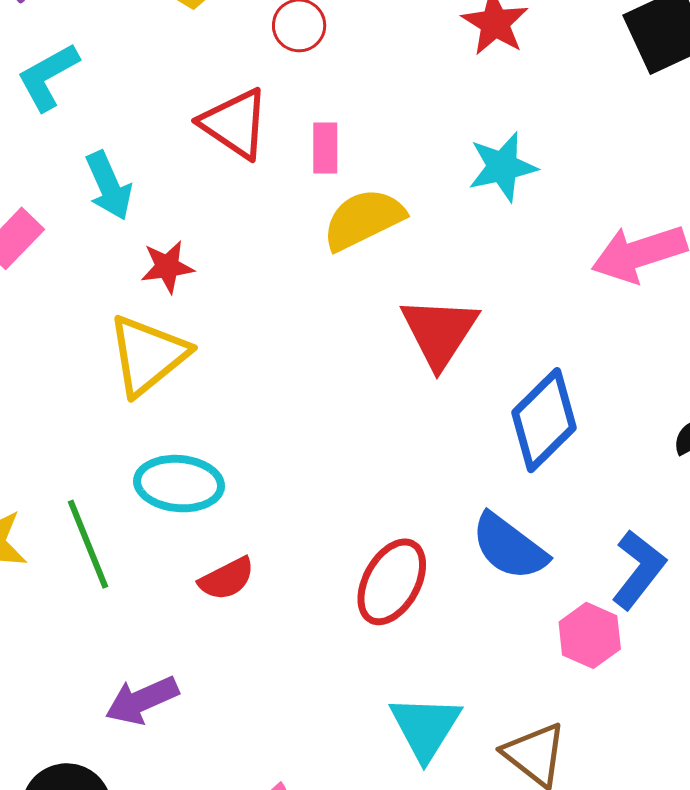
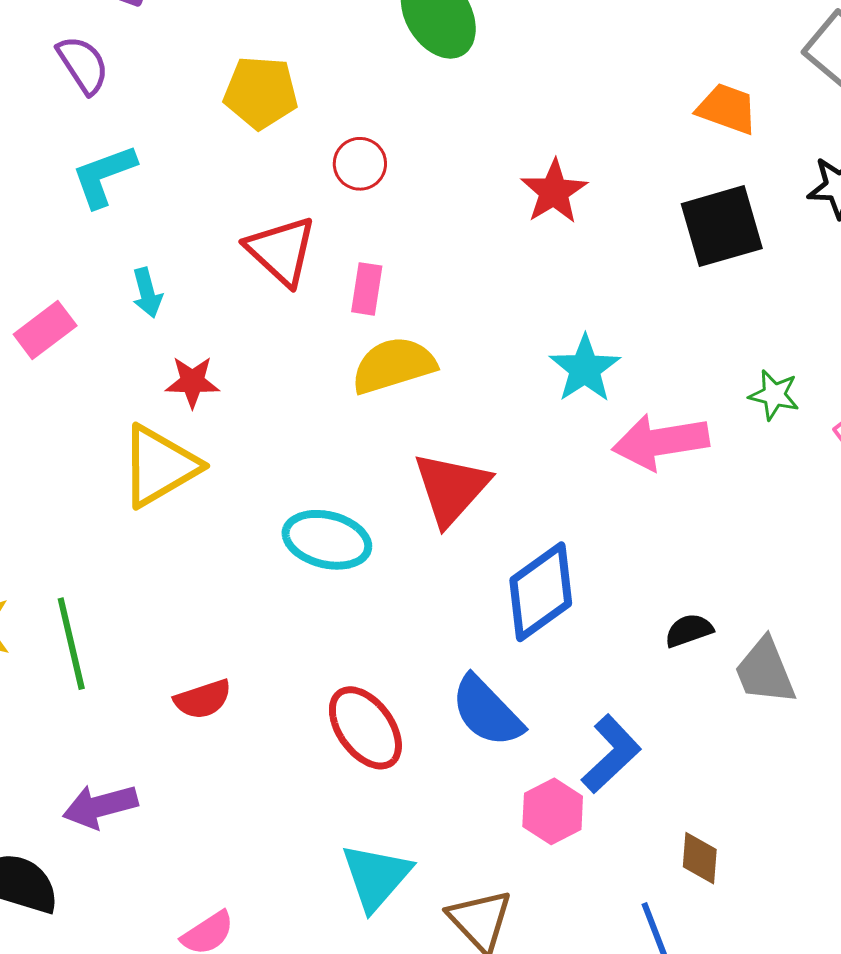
cyan star: (503, 167) -> (585, 369), moved, turned -30
cyan arrow: (109, 186) -> (147, 293), size x0.7
cyan ellipse: (179, 484) -> (327, 540), moved
red ellipse: (392, 582) -> (365, 728), turned -74

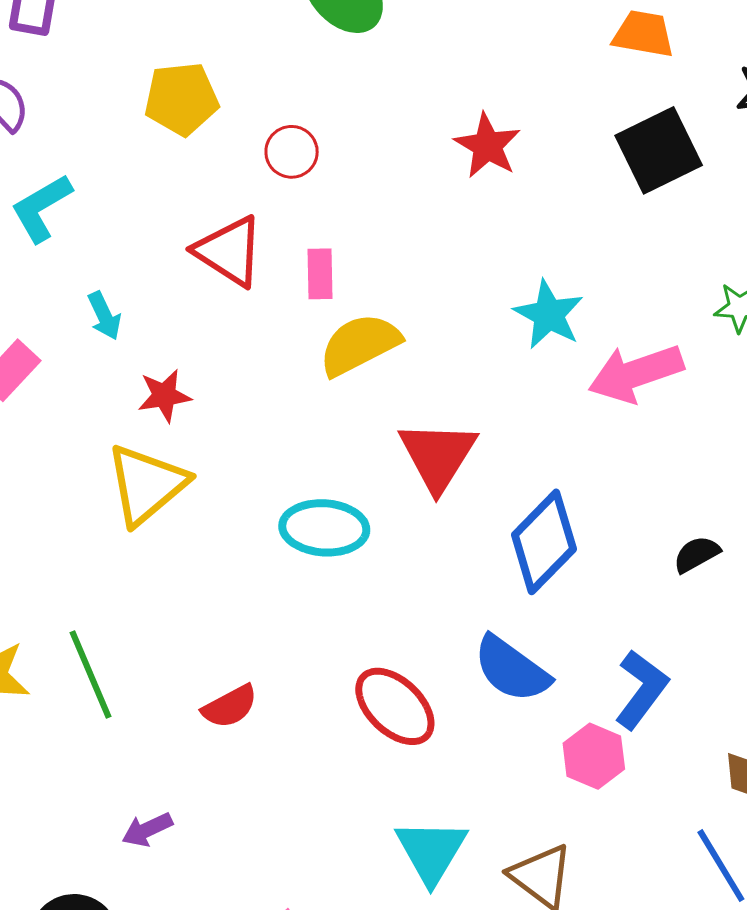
purple arrow: (100, 806) -> (147, 830), size x0.7

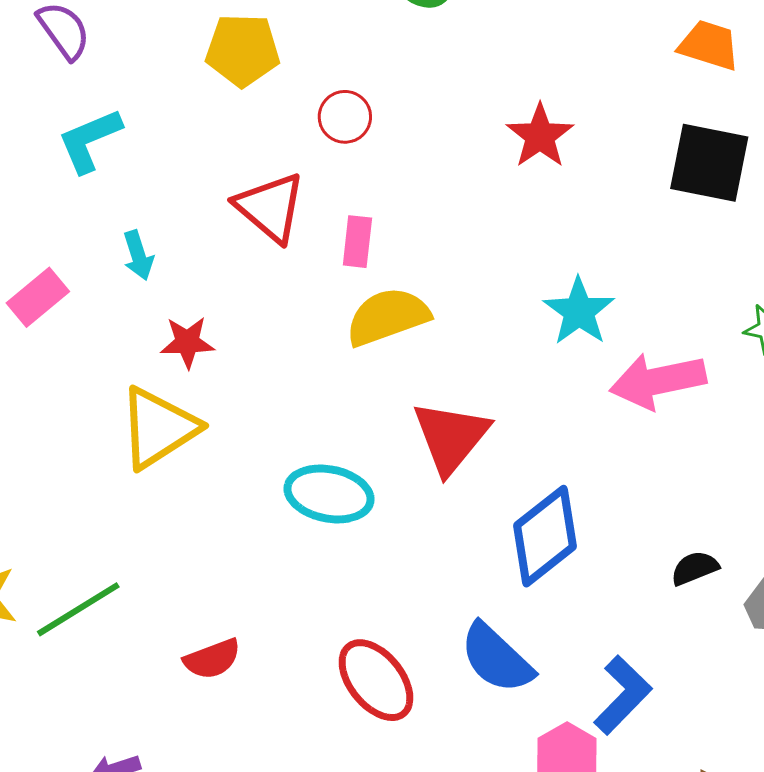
black square: (659, 150) -> (709, 163), turned 30
green line: (91, 675) -> (78, 609), turned 74

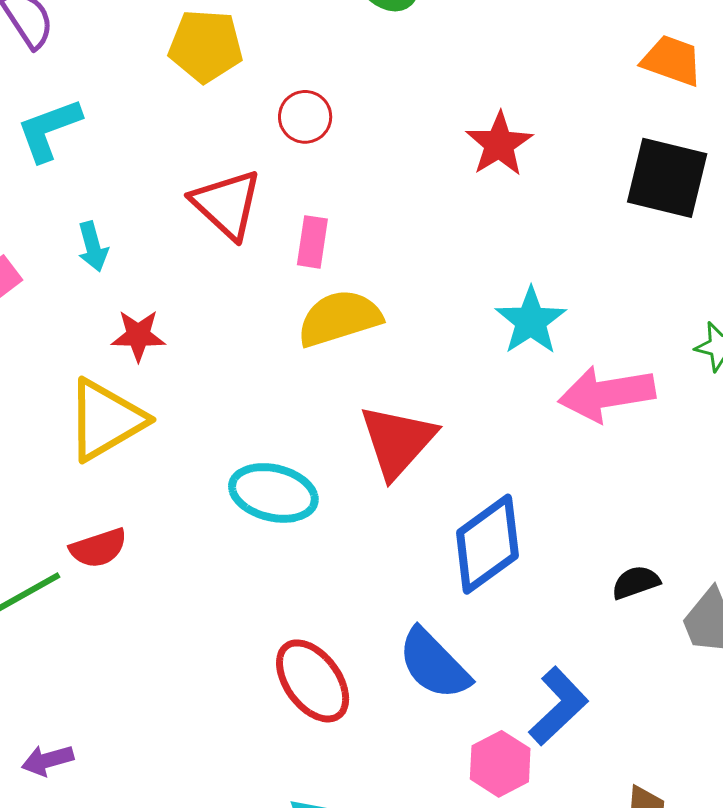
red semicircle: (212, 659) -> (98, 548), moved

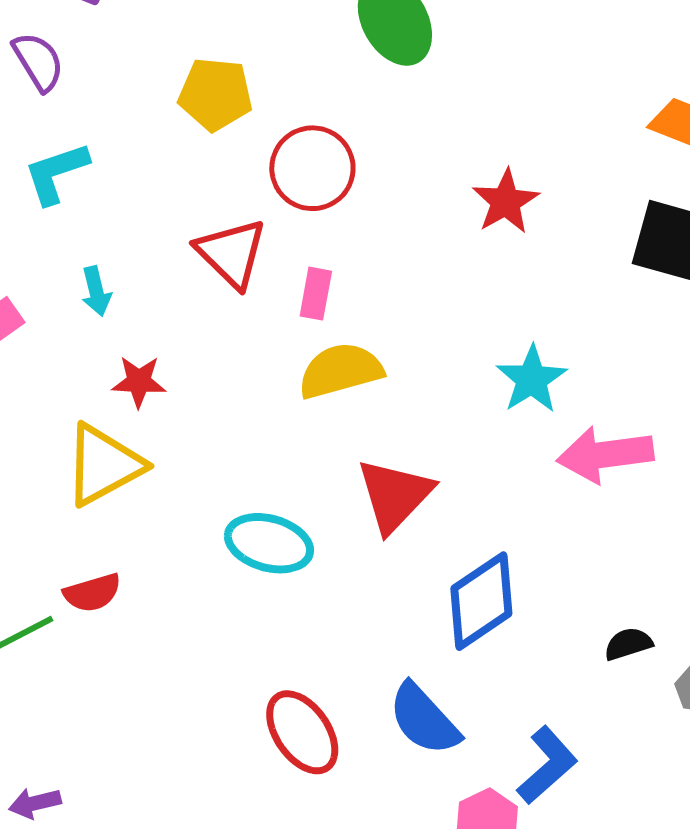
red circle: (305, 117) -> (312, 168), size x1.6

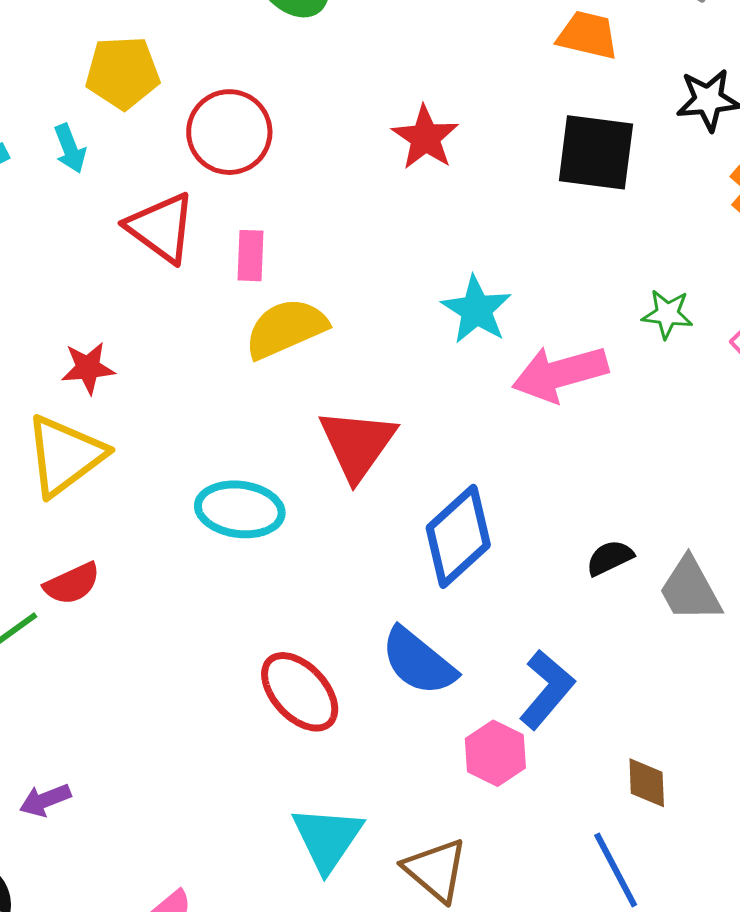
cyan arrow: (96, 291) -> (70, 148), moved

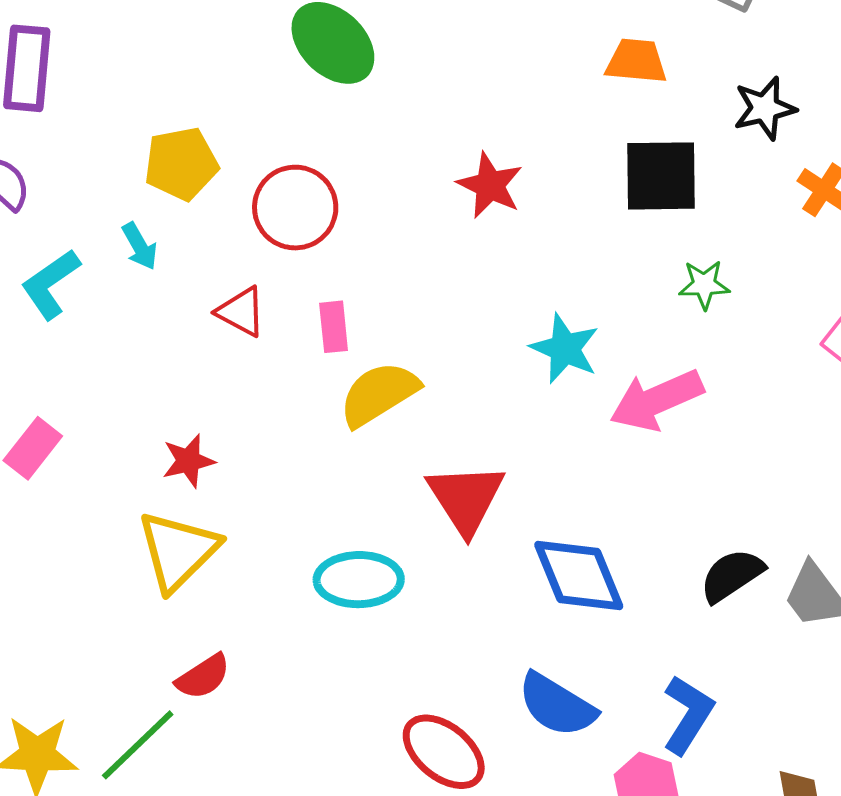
red triangle: (161, 228) -> (241, 312), size x0.7
green star: (667, 314) -> (704, 285), moved
blue diamond: (458, 536) -> (579, 576), turned -62
black semicircle: (610, 558) -> (732, 575), size x1.4

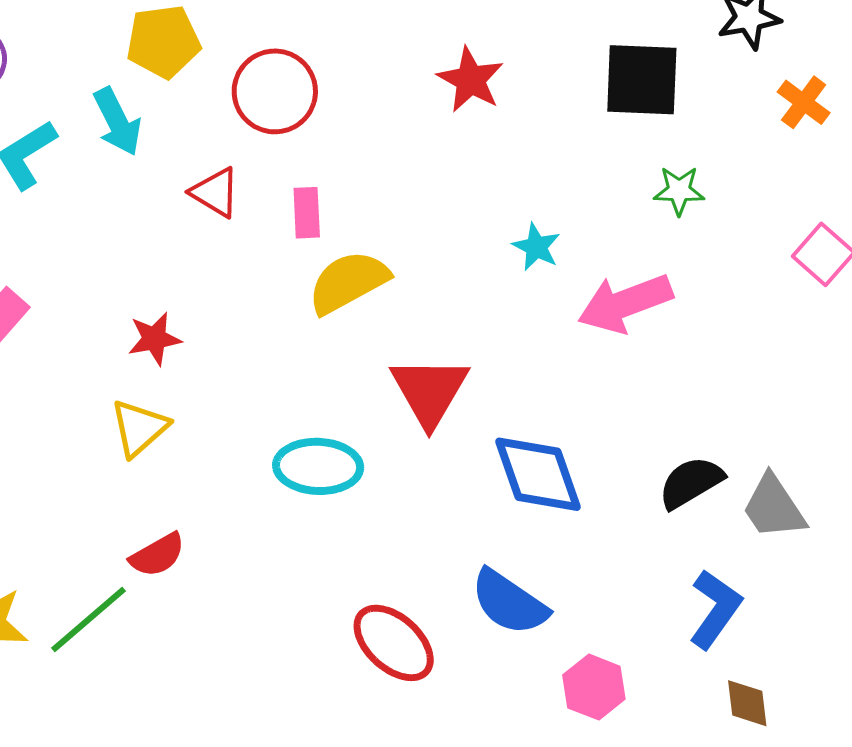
cyan arrow: (140, 246) -> (117, 122), size x1.4
cyan star: (565, 349) -> (536, 247), size x0.7
yellow triangle: (178, 551) -> (139, 428), size x0.7
blue L-shape: (688, 715) -> (715, 609), moved

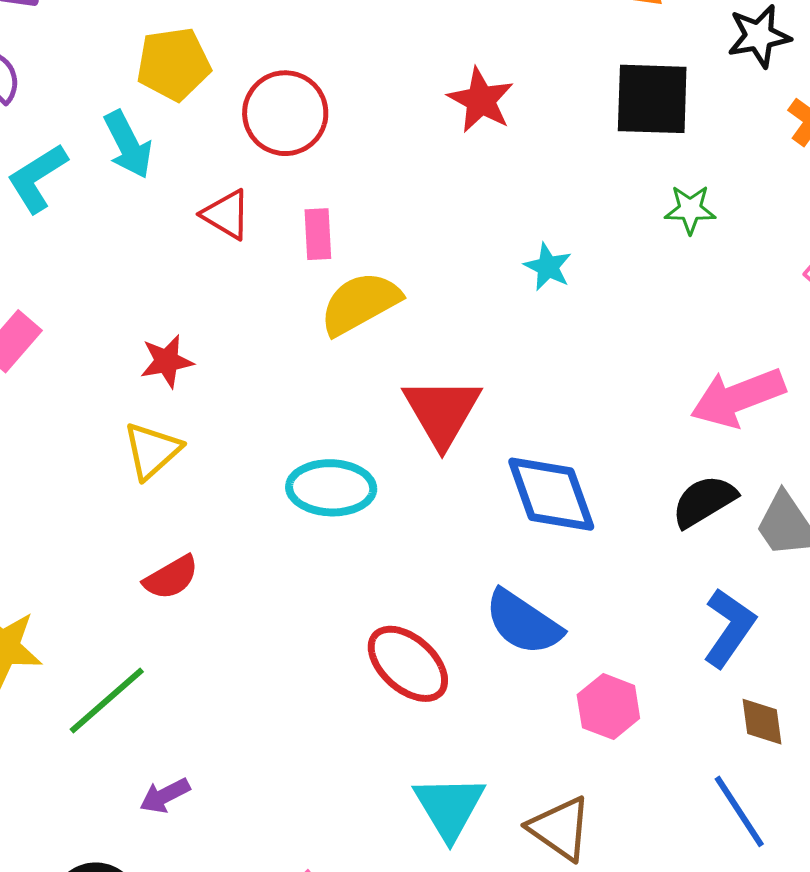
pink arrow: (625, 303) -> (738, 398), moved
green line: (88, 620) -> (107, 700), moved

